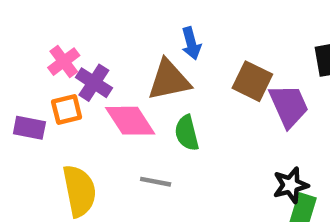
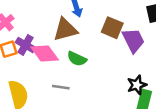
purple cross: (94, 83) -> (25, 45), moved
green semicircle: (187, 133) -> (77, 59), turned -48

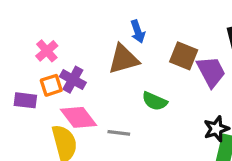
pink diamond: (45, 54) -> (78, 117), moved
green semicircle: (77, 59) -> (155, 101), moved

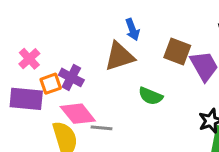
pink cross: (47, 51) -> (29, 59), moved
purple rectangle: (25, 100) -> (26, 99), size x1.5
gray line: (119, 133) -> (102, 128), moved

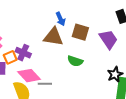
brown square: (177, 52) -> (80, 32), moved
brown triangle: (119, 56) -> (53, 37), turned 30

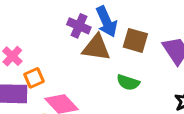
blue arrow: (61, 19) -> (106, 22), size x1.5
purple cross: (23, 53) -> (79, 26), moved

